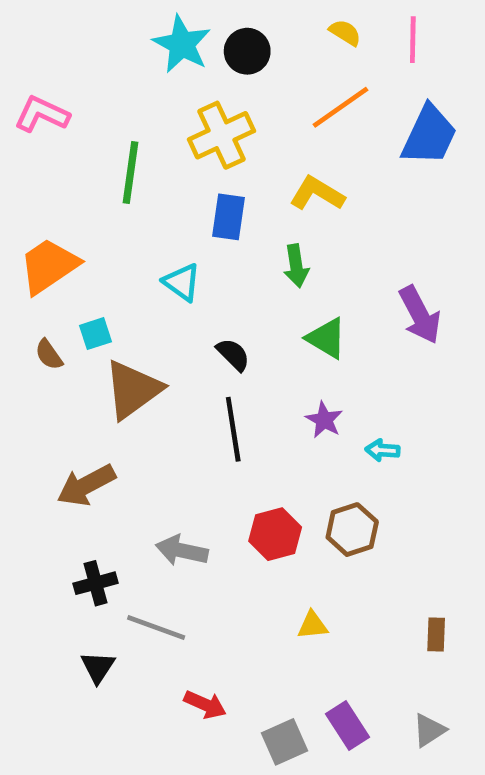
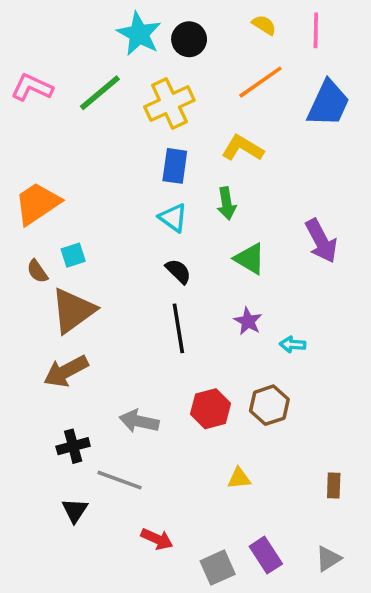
green line: (131, 173) -> (100, 93), moved, turned 42
cyan triangle: (182, 282) -> (173, 218), moved
brown triangle: (133, 390) -> (73, 311), moved

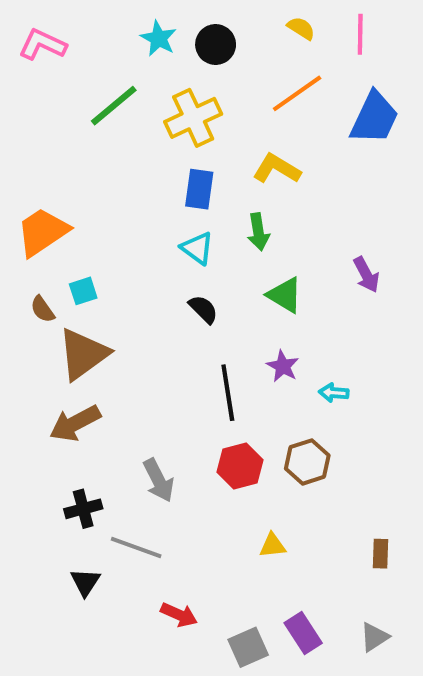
cyan star: (139, 34) -> (159, 38), size x0.7
pink L-shape: (32, 87) -> (42, 44), moved
purple arrow: (321, 241) -> (366, 275), size x0.7
black line: (178, 328) -> (228, 393), moved
gray arrow: (139, 421) -> (159, 480), turned -129

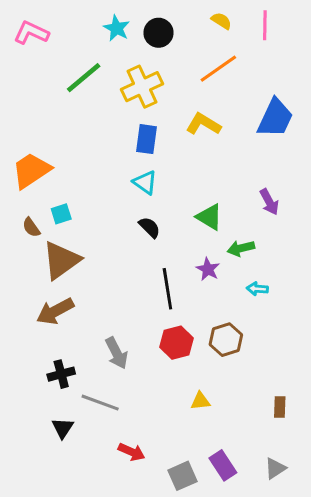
blue trapezoid: (374, 118) -> (275, 118), moved
green arrow: (258, 232) -> (241, 248), moved, turned 85
cyan arrow: (334, 393) -> (257, 289), moved

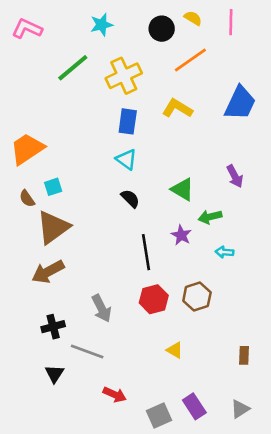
cyan star: (117, 28) -> (102, 25), turned 30
black circle: (158, 33) -> (162, 29), moved
yellow triangle: (200, 401) -> (175, 350), turned 36

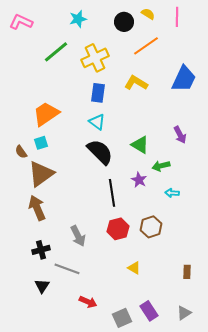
orange trapezoid: (27, 149) -> (46, 114), moved
black semicircle: (130, 199) -> (100, 152), size x1.8
brown arrow: (48, 272) -> (37, 208), turned 95

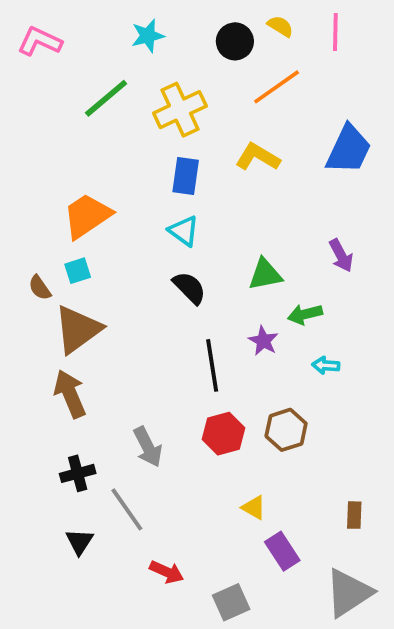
green triangle: (140, 145) -> (265, 274), turned -42
black semicircle: (100, 152) -> (189, 288), size x0.7
gray line: (67, 269) -> (127, 509), turned 35
purple rectangle: (149, 311) -> (282, 551), moved
gray triangle: (184, 313) -> (349, 593), size x1.8

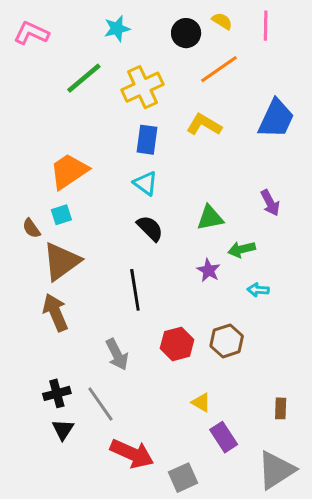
black line: (212, 365) -> (135, 290), moved
black cross: (78, 473) -> (57, 393), moved
red arrow: (167, 572) -> (132, 454), size x1.6

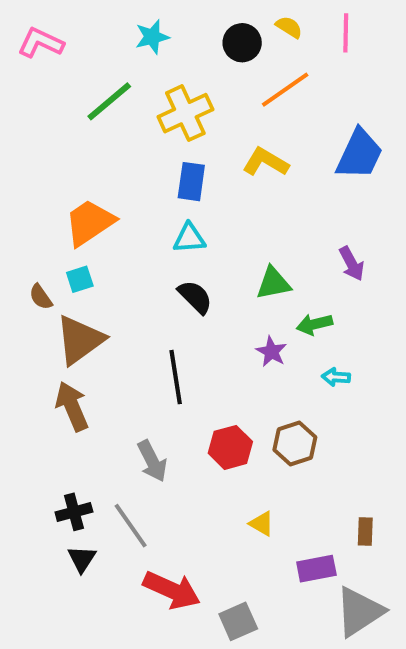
cyan triangle: (145, 183) -> (189, 238), turned -40
purple rectangle: (224, 437) -> (316, 569), moved, turned -68

